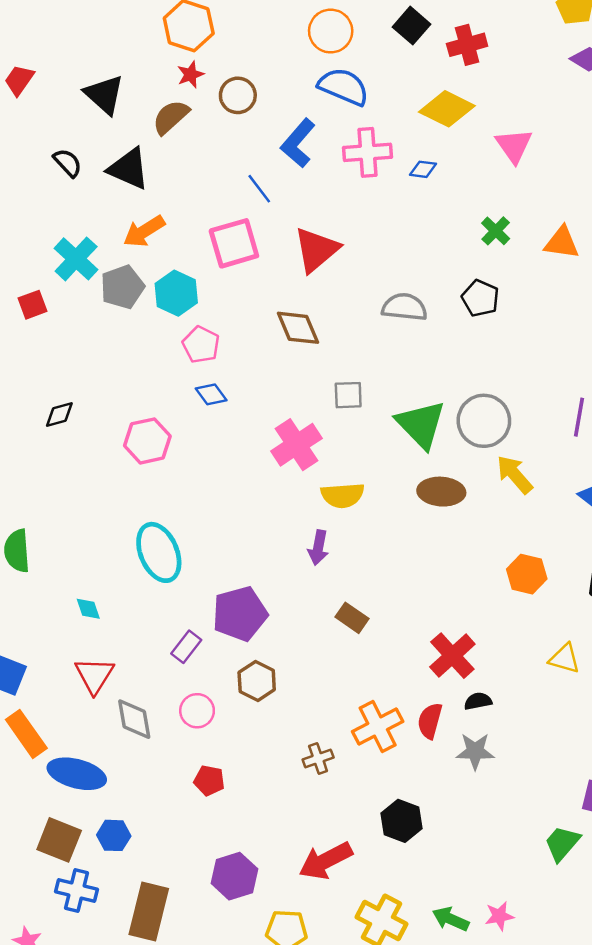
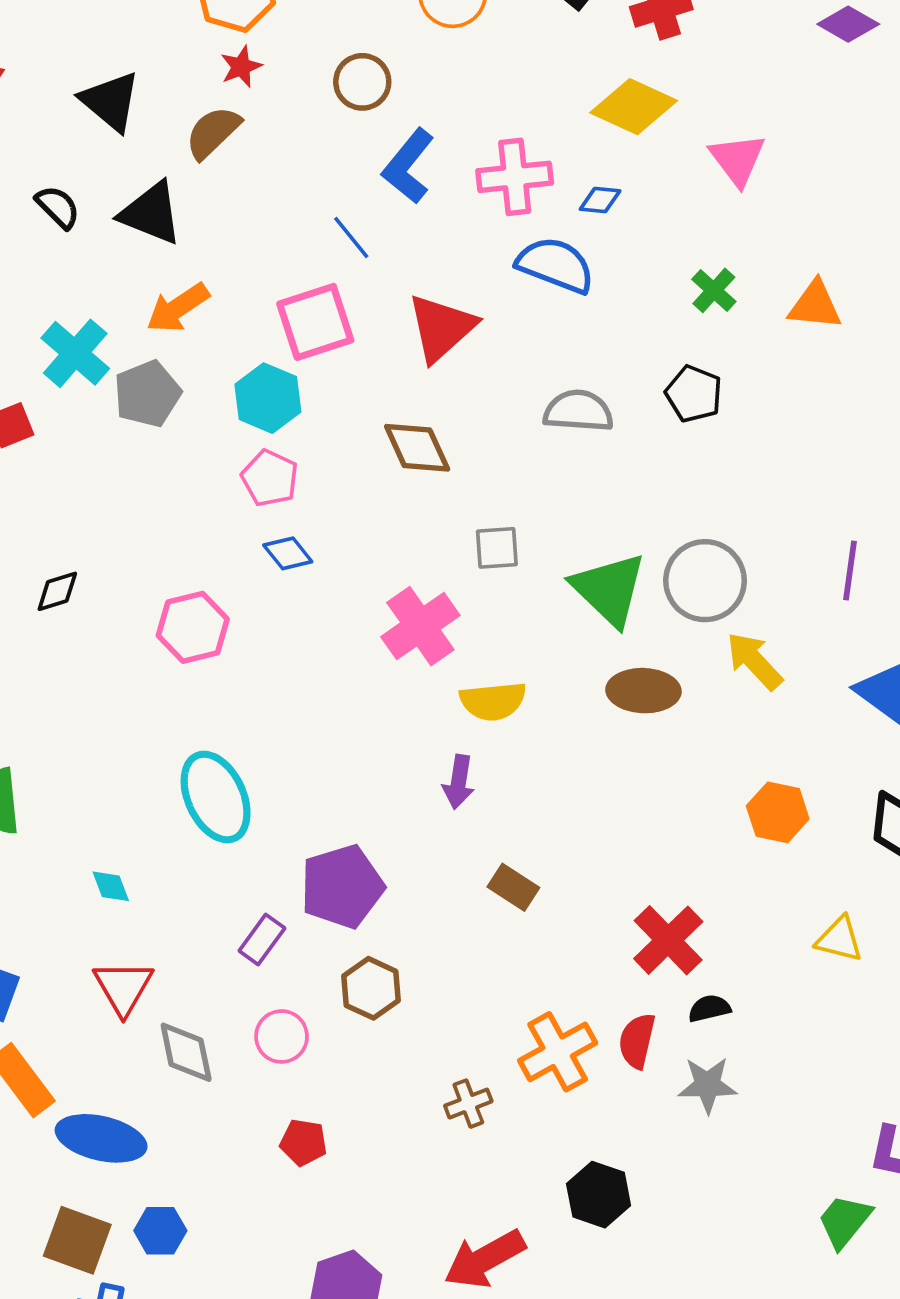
blue semicircle: (344, 87) -> (555, 265), moved
brown circle: (238, 95) -> (362, 82), moved
cyan hexagon: (176, 293) -> (268, 398), moved

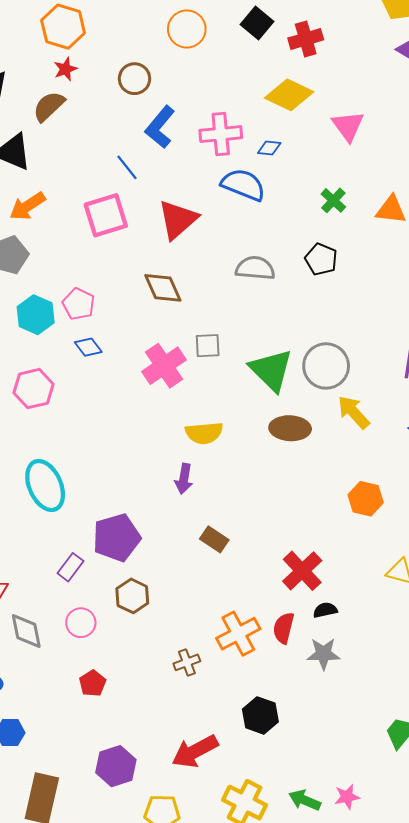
cyan hexagon: (268, 398) -> (36, 315), moved
pink cross: (420, 626) -> (164, 366), moved
red pentagon: (303, 1142) -> (92, 683), turned 30

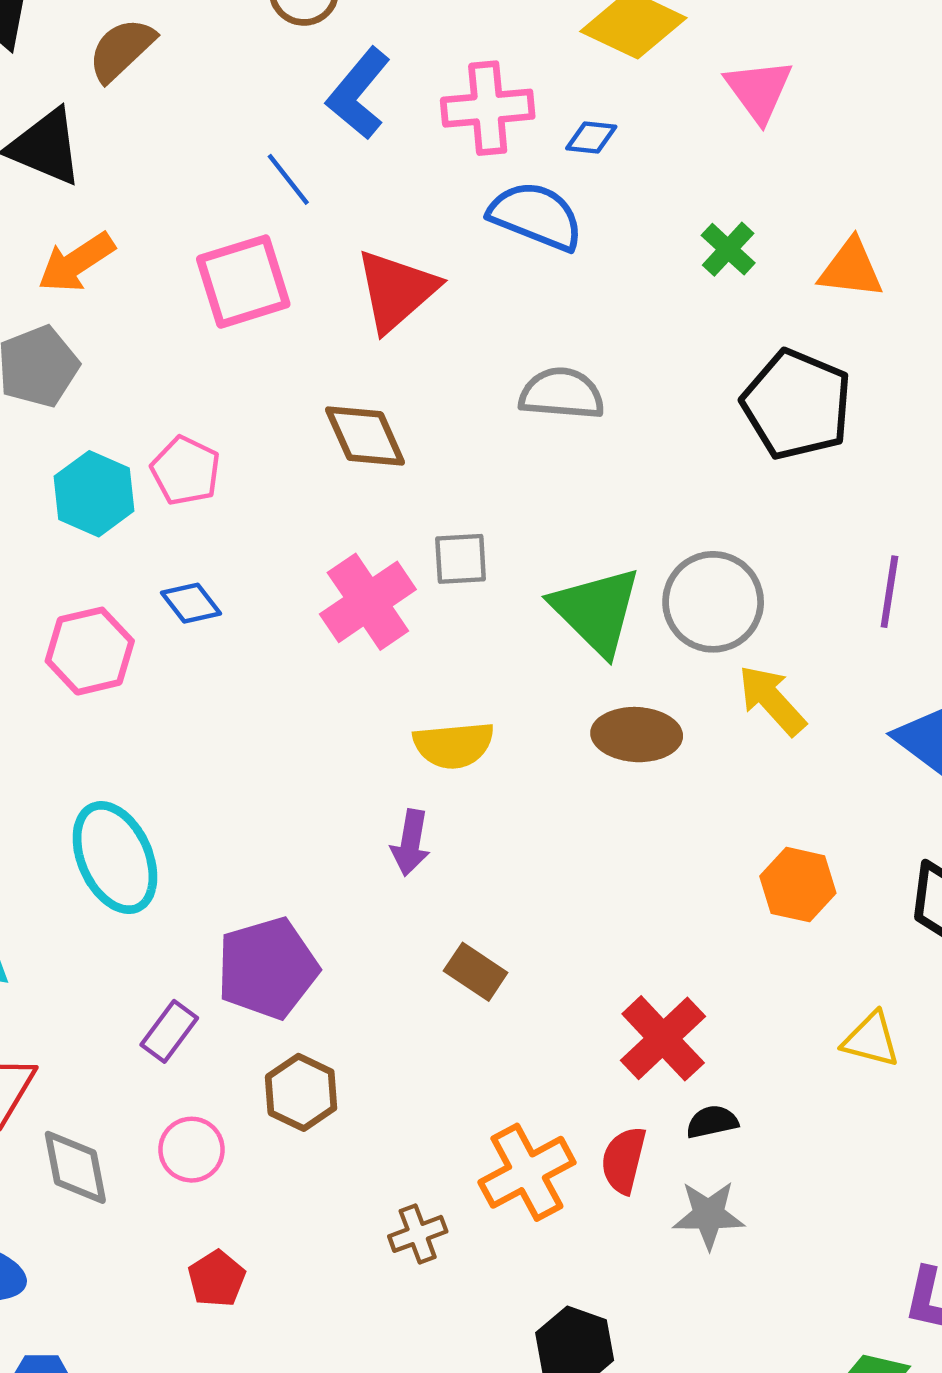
black pentagon: (321, 259) -> (797, 404), moved, size x1.6
blue diamond: (88, 347) -> (191, 603), moved

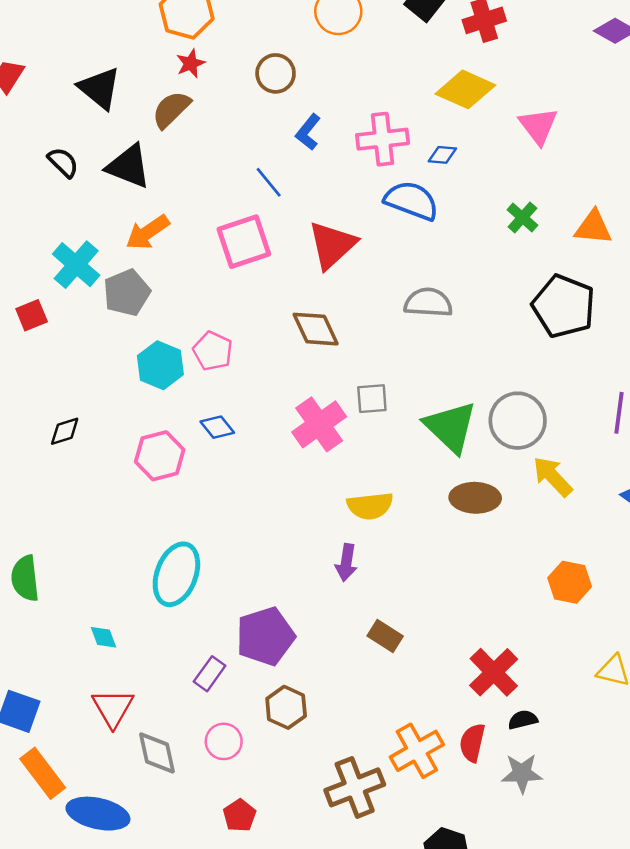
blue L-shape: (359, 93) -> (308, 132), size x0.7
cyan ellipse: (115, 858) -> (176, 574), turned 46
brown cross: (418, 1234) -> (355, 787), size x1.8

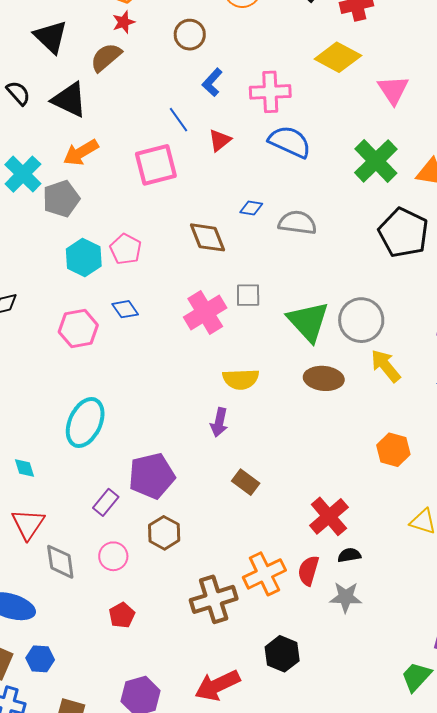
blue diamond: (442, 155) -> (251, 208), moved
green cross: (522, 218) -> (376, 161), size x1.8
red triangle: (332, 245) -> (220, 140), moved, size x0.6

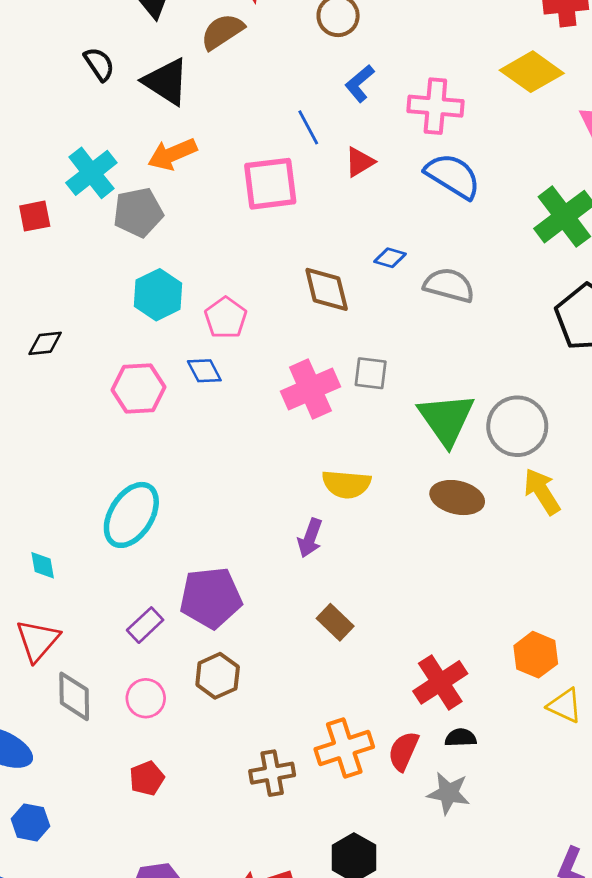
pink pentagon: (126, 249) -> (226, 318), moved
orange hexagon: (393, 450) -> (536, 655), moved
brown cross: (214, 599) -> (272, 773), size x0.7

